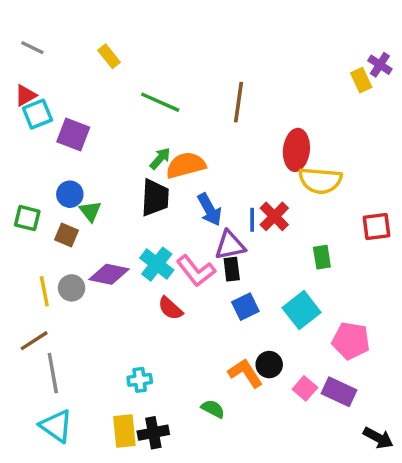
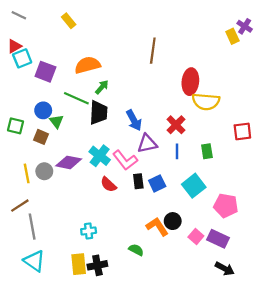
green line: (160, 102) -> (76, 98), moved
orange semicircle: (186, 165) -> (87, 65), moved
blue line: (252, 220) -> (177, 151), moved
black rectangle: (232, 269) -> (138, 181), moved
black arrow: (378, 438) -> (225, 269), moved

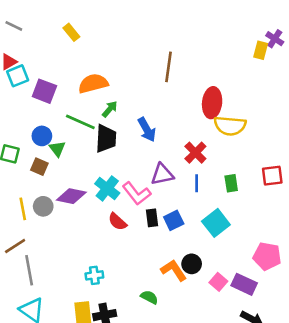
yellow rectangle: (232, 36) -> (261, 50), turned 40
blue arrow: (134, 120) -> (147, 130), moved
red square: (242, 131) -> (272, 176), moved
pink pentagon: (226, 206) -> (267, 256), moved

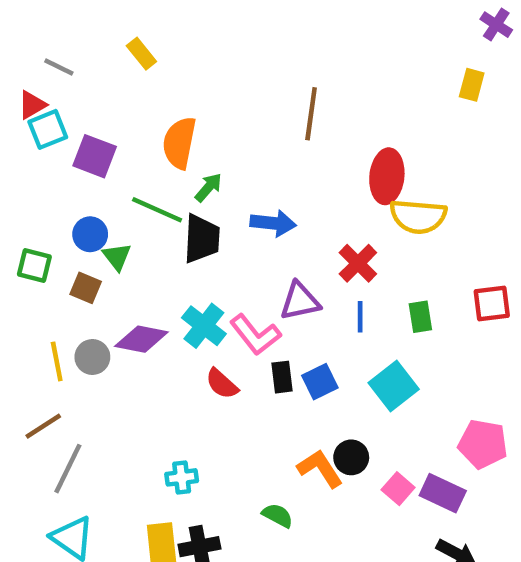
gray line: (14, 26) -> (59, 67), moved
purple cross: (275, 39) -> (496, 25), moved
orange semicircle: (93, 84) -> (179, 143), turned -64
blue arrow: (147, 130) -> (273, 223), turned -55
gray line: (29, 270) -> (68, 469), turned 36

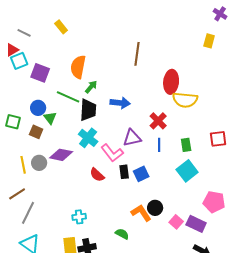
cyan cross: (204, 326) -> (88, 138), moved
cyan square: (394, 386) -> (187, 171), moved

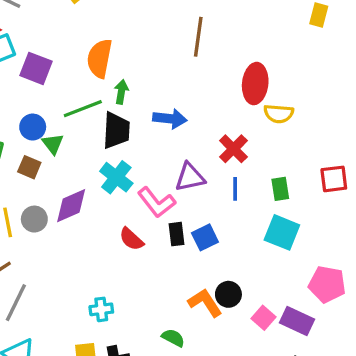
green arrow: (91, 87) -> (121, 92), turned -32
green line: (68, 97) -> (83, 109), turned -45
yellow semicircle: (185, 100) -> (279, 114), size x0.7
purple diamond: (61, 155) -> (71, 206), turned -35
cyan square: (187, 171) -> (282, 232), turned -30

